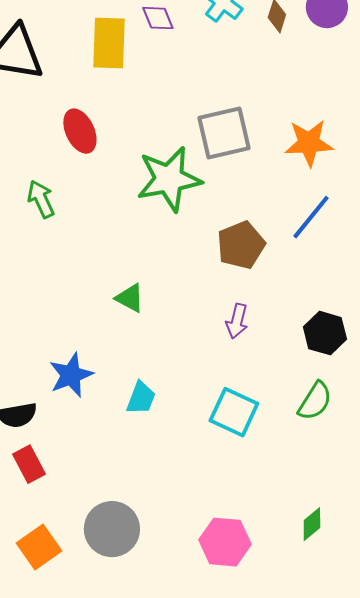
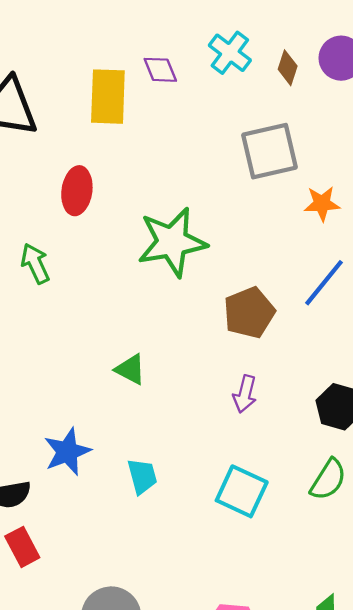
red ellipse: (80, 131) -> (77, 191), turned 33
gray square: (224, 133) -> (269, 151), moved
orange star: (309, 143) -> (322, 204), size x0.7
cyan trapezoid: (141, 398) -> (142, 476), turned -36

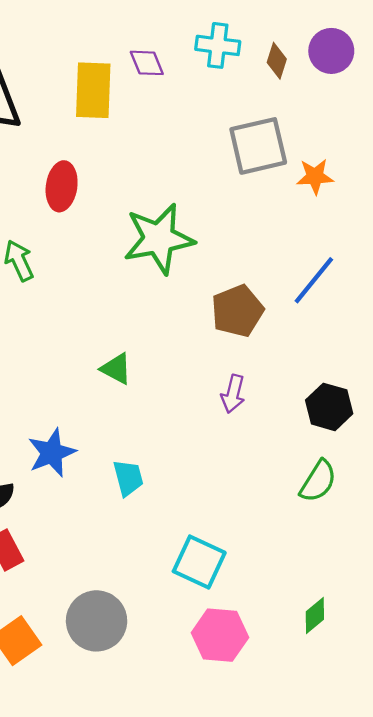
cyan cross: (230, 53) -> (218, 45), turned -30
orange star: (322, 204) -> (315, 176), moved
cyan square: (242, 491) -> (199, 562), moved

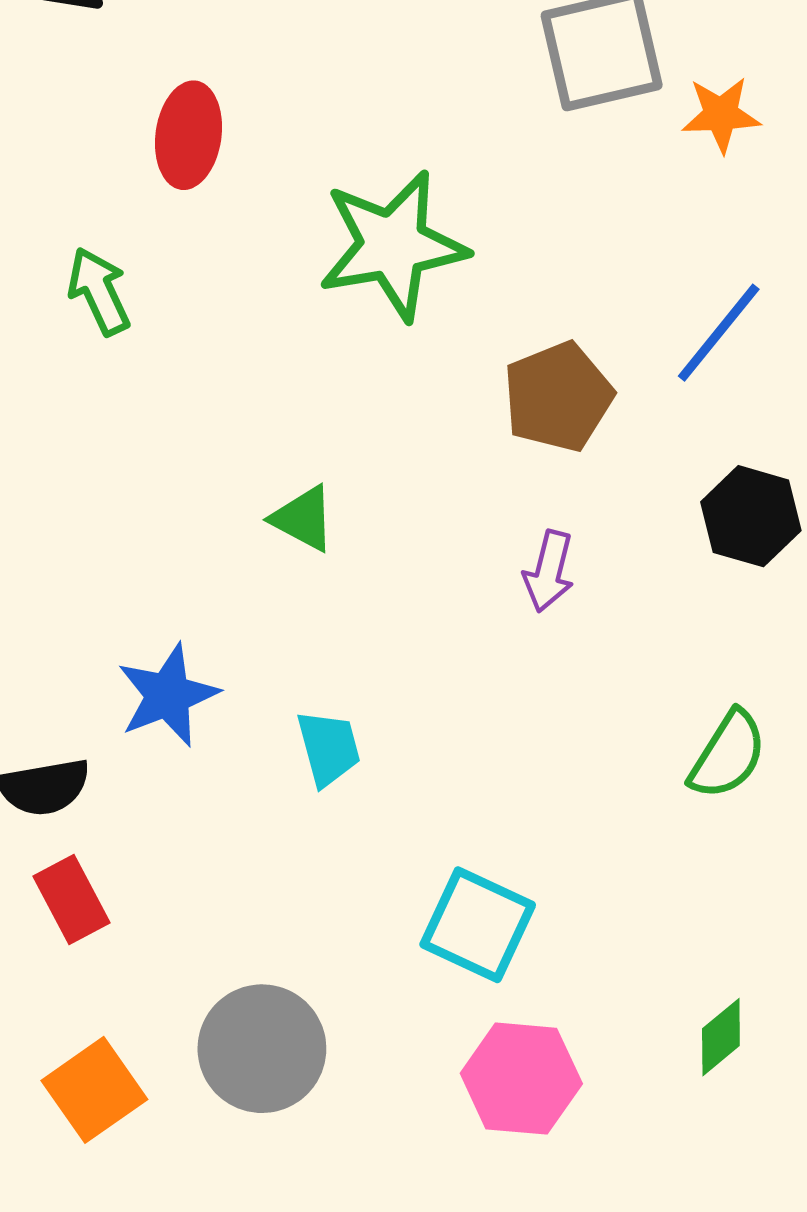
black hexagon: (329, 407) -> (751, 516), moved

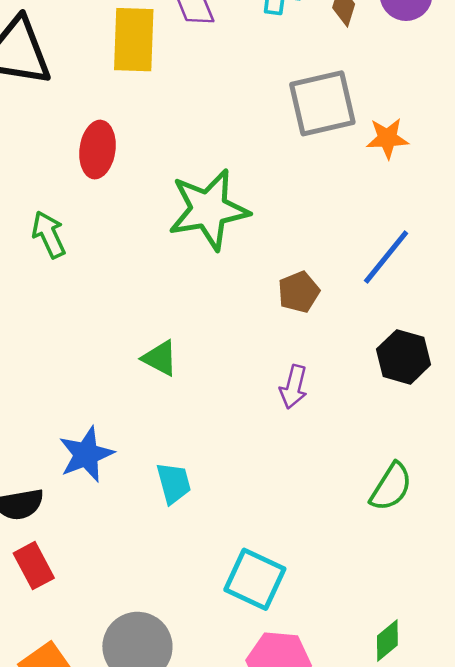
brown pentagon: (558, 397) -> (299, 292), size x0.7

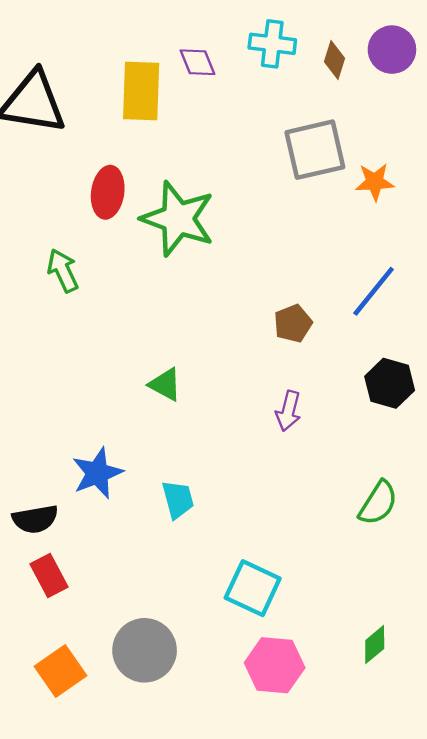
green star: (209, 209) -> (178, 219), moved, turned 30

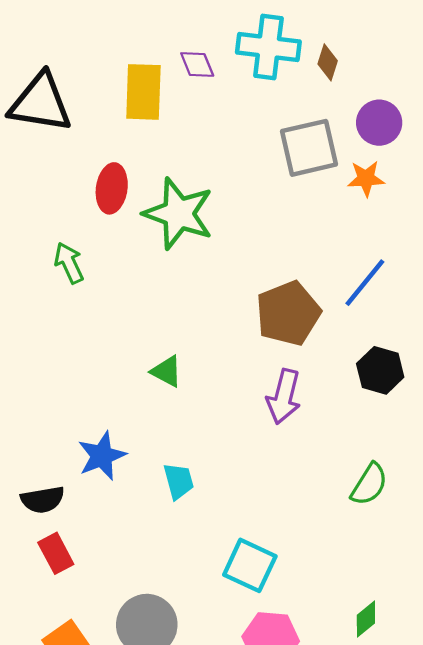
cyan cross: (272, 44) -> (268, 47), size x1.4
purple circle: (392, 50) -> (379, 123), moved
brown pentagon: (293, 323) -> (288, 313), size x1.8
purple arrow: (288, 411) -> (284, 397), size x1.4

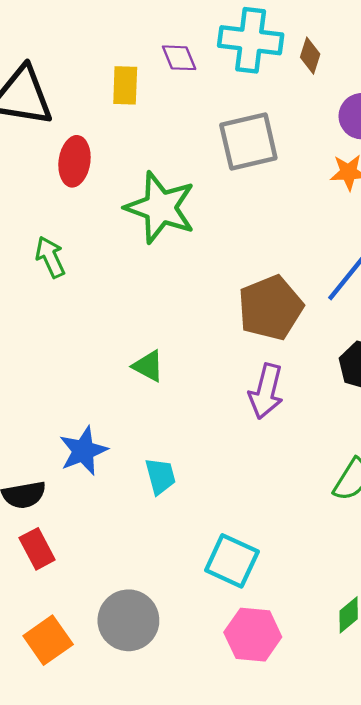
yellow rectangle: (143, 92) -> (125, 85), size x0.7
gray square: (309, 148) -> (248, 141), moved
red ellipse: (112, 188) -> (74, 161), moved

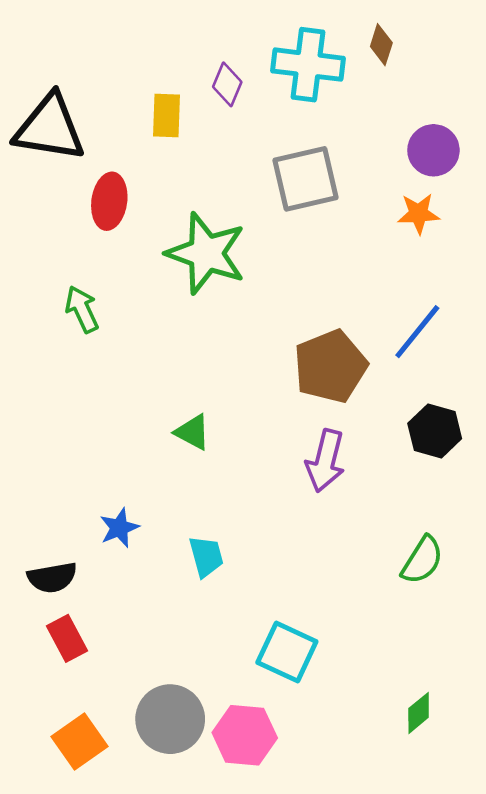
brown diamond: (310, 56) -> (381, 45), moved
purple diamond: (179, 58) -> (227, 84), turned 45
blue star: (83, 451) -> (119, 528), size x0.7
pink hexagon: (253, 635) -> (245, 735), moved

